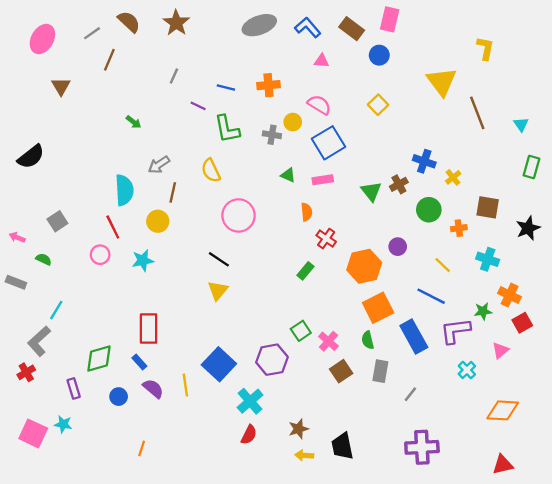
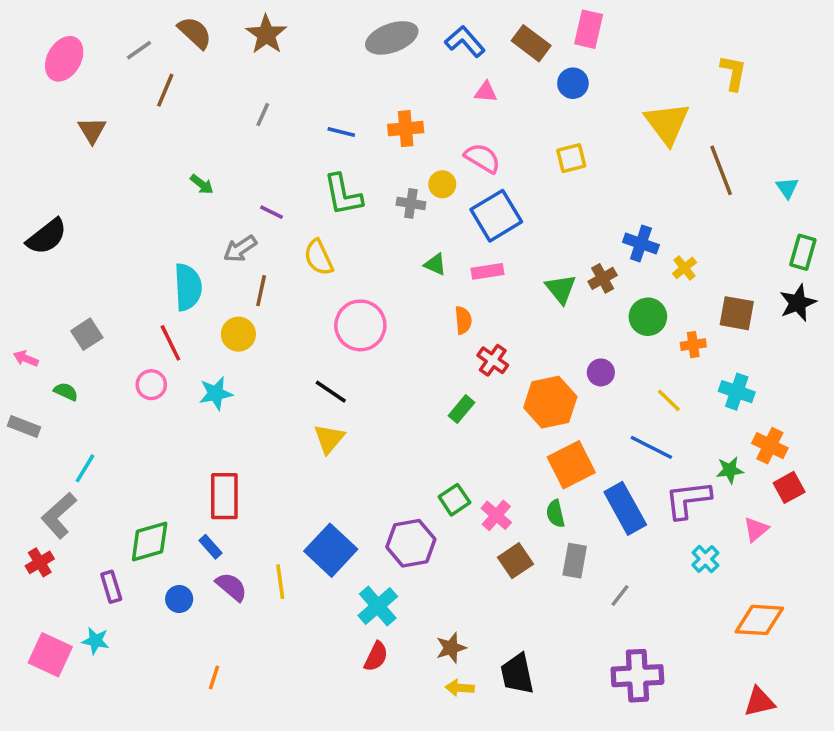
yellow square: (378, 105) -> (571, 158), turned 30
purple line: (198, 106) -> (272, 212), moved
black star: (528, 228) -> (798, 303), moved

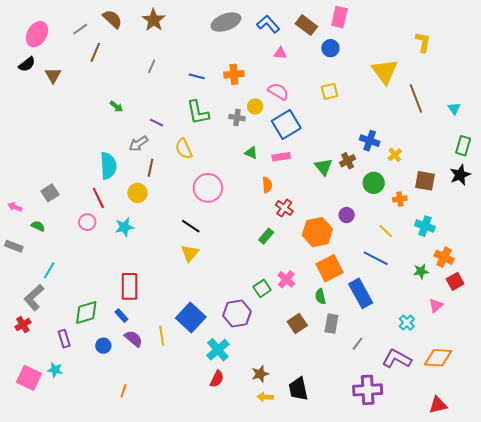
black semicircle: (47, 237) -> (27, 64), moved, size x0.7
purple L-shape: (688, 500) -> (397, 359), moved, turned 36
pink cross: (496, 515) -> (286, 279), moved

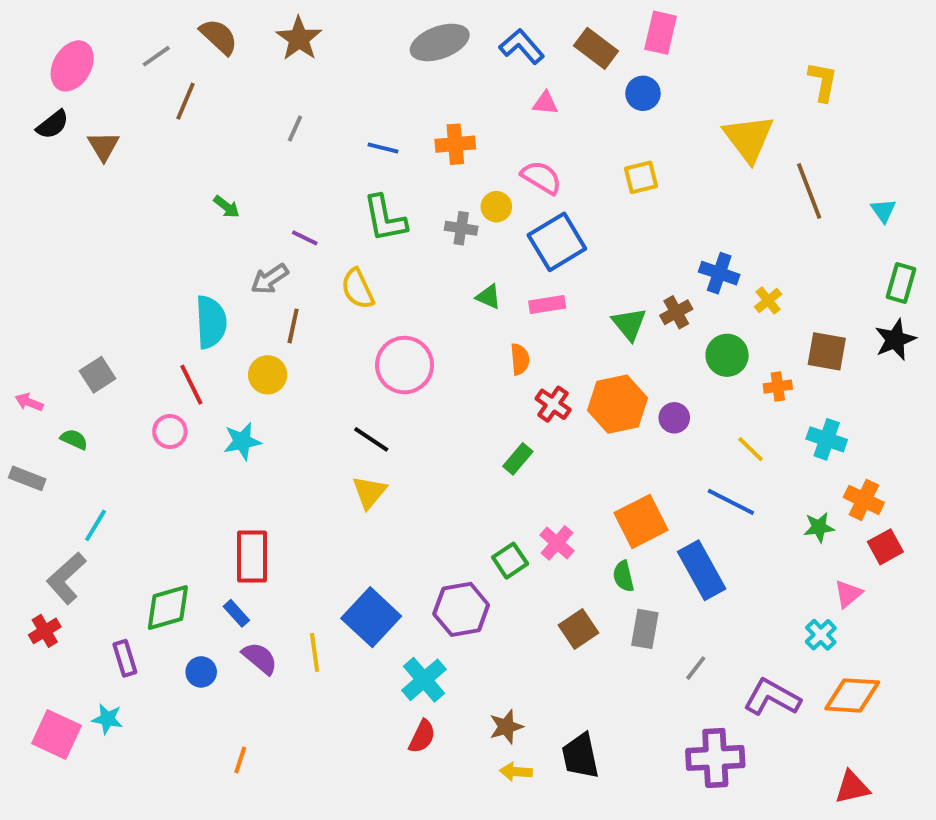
orange hexagon: (317, 232) -> (618, 404), moved
cyan cross: (407, 323) -> (821, 635), moved

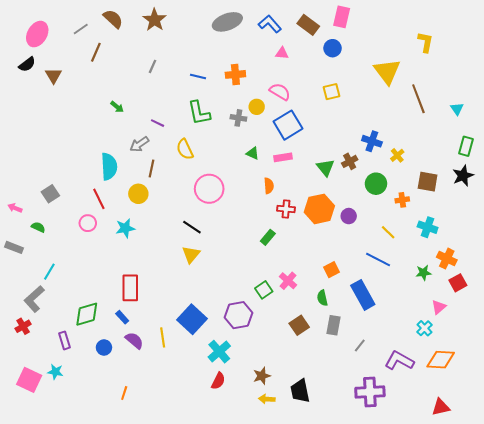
red cross: (553, 404) -> (286, 209), turned -30
orange square: (641, 521) -> (331, 270), size x0.6

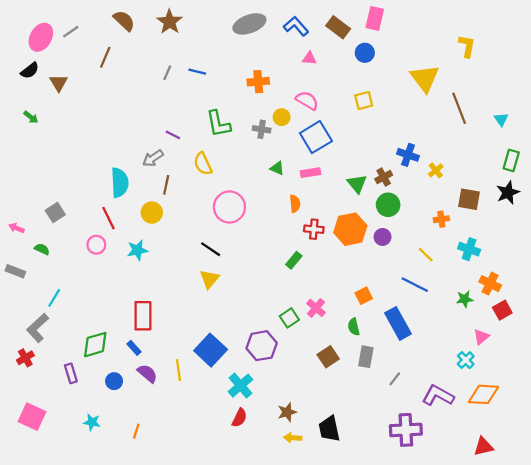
gray line: (81, 29) -> (71, 32), moved
blue line: (198, 76) -> (197, 72), moved
green arrow: (117, 107) -> (31, 117), moved
green circle: (376, 184) -> (388, 205), moved
cyan star: (55, 372) -> (92, 422), moved

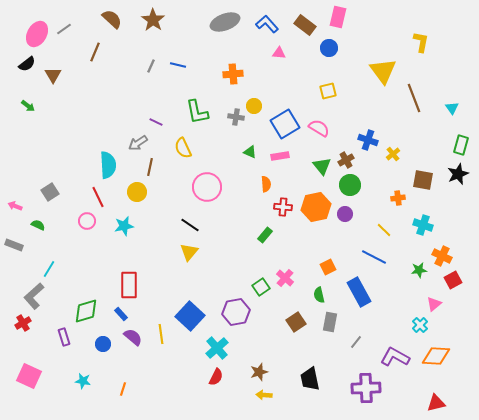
pink semicircle: (307, 100) -> (319, 128), moved
black trapezoid: (329, 429) -> (310, 379), moved

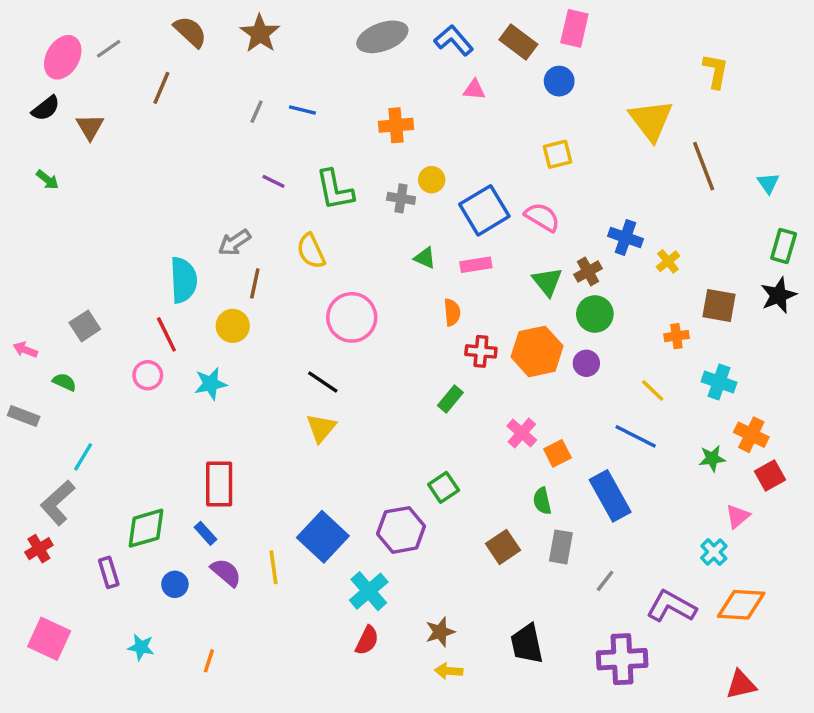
purple line: (156, 122) -> (274, 181), moved
pink cross: (285, 278) -> (522, 433), moved

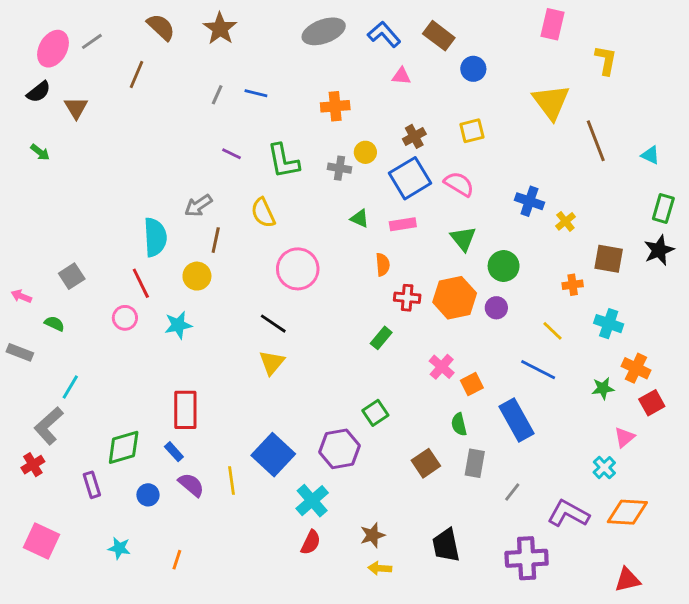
pink rectangle: (574, 28) -> (553, 24), moved
cyan triangle: (768, 183) -> (650, 155), turned -30
brown cross: (588, 271) -> (414, 136), moved

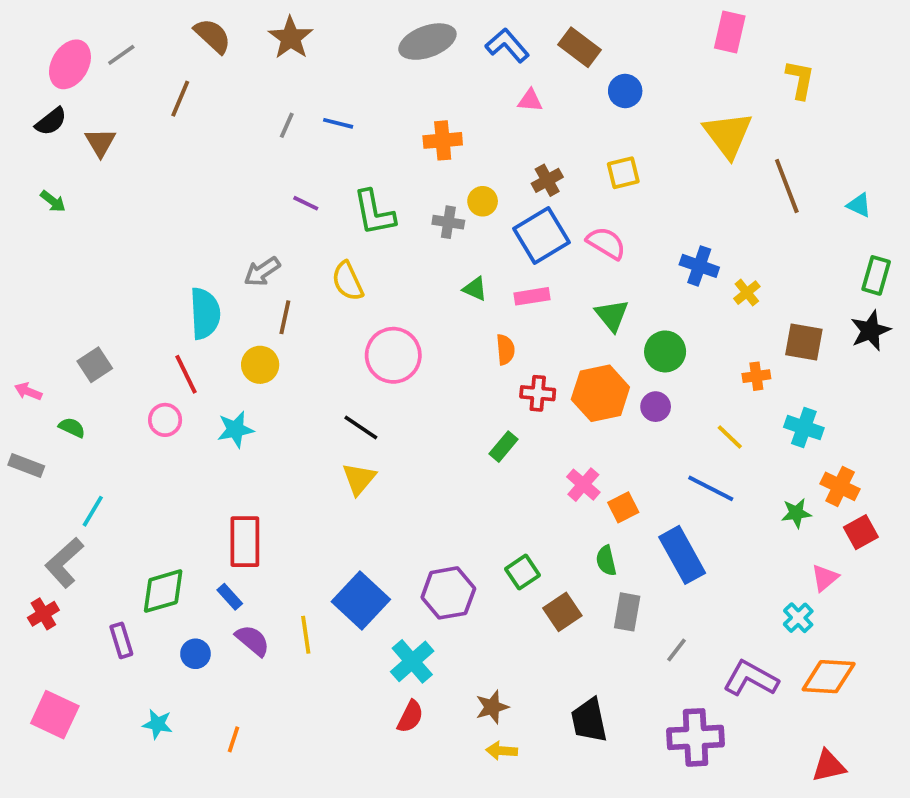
green square: (375, 413) -> (522, 572), moved

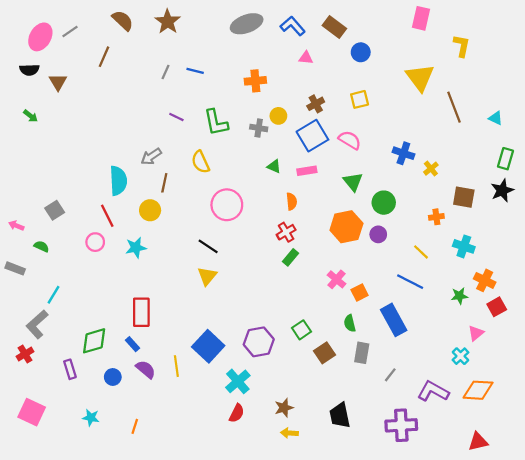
black semicircle: (51, 121) -> (29, 70), turned 36
red cross: (538, 393) -> (286, 232), moved, turned -36

